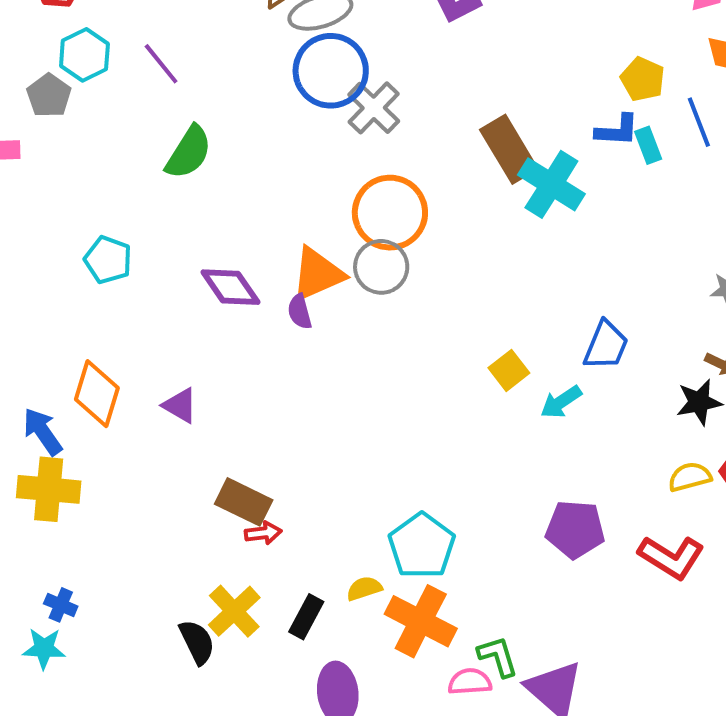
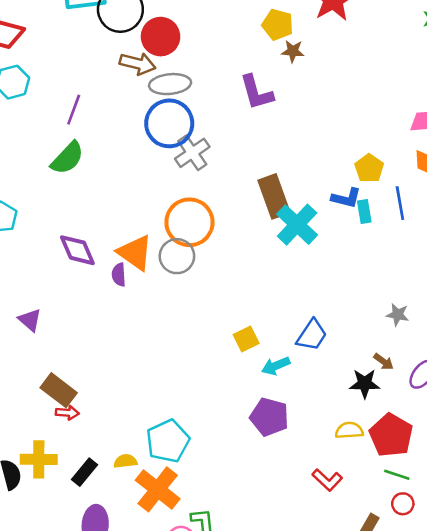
purple line: (161, 64) -> (74, 110), moved, turned 48
orange triangle: (317, 274) -> (135, 253), turned 48
purple pentagon: (575, 529) -> (269, 417), moved
red L-shape: (671, 557) -> (327, 480), size x0.7
yellow cross: (234, 611) -> (39, 459), turned 32

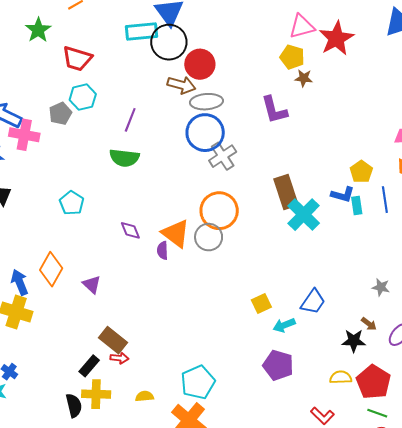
green semicircle: (67, 158) -> (124, 158), turned 52
purple diamond: (77, 250) -> (130, 230), size x0.7
yellow semicircle: (125, 461) -> (145, 396), moved
black rectangle: (84, 472) -> (89, 366), moved

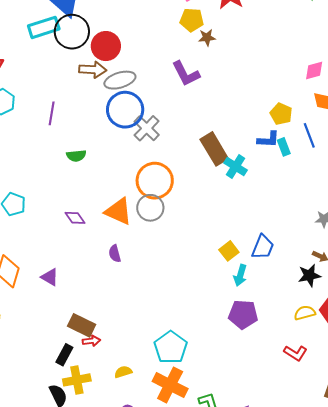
green semicircle: (124, 158) -> (76, 156), moved, size x0.7
cyan cross: (304, 215) -> (236, 167), size x0.7
purple semicircle: (163, 250) -> (115, 254), moved
yellow square: (261, 303) -> (229, 251), moved
cyan arrow: (284, 325) -> (240, 275), turned -40

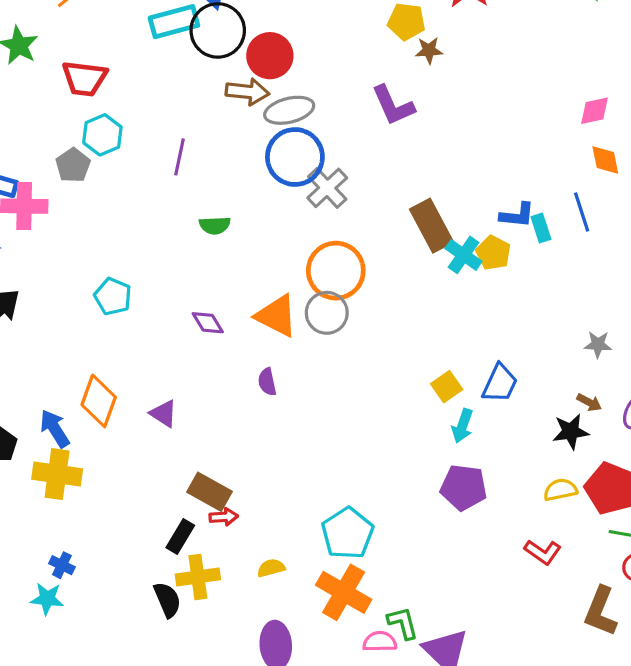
yellow pentagon: (281, 114) -> (493, 253), moved

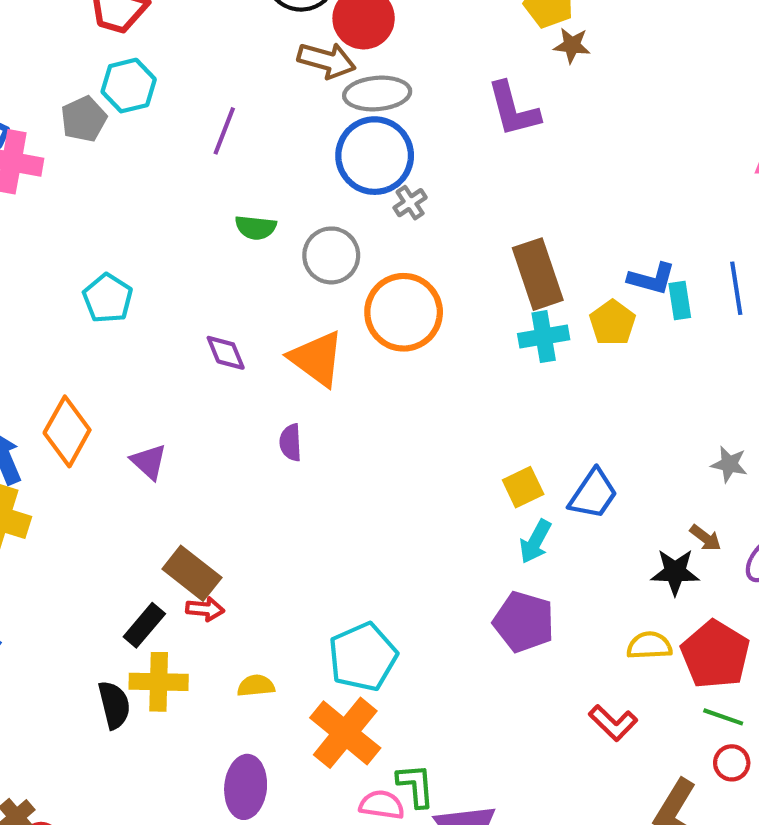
gray cross: (327, 188) -> (410, 203), size x0.6
cyan cross: (464, 255) -> (544, 337), moved, turned 36
gray circle: (327, 313) -> (331, 255), moved

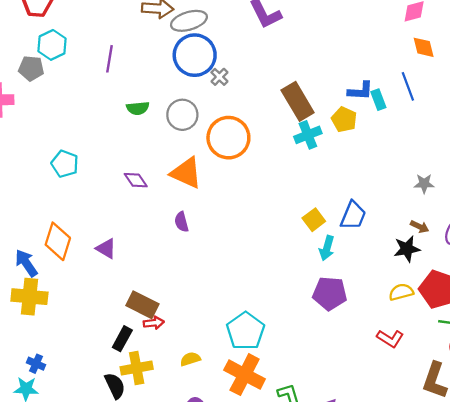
gray pentagon: (84, 119) -> (31, 68), turned -30

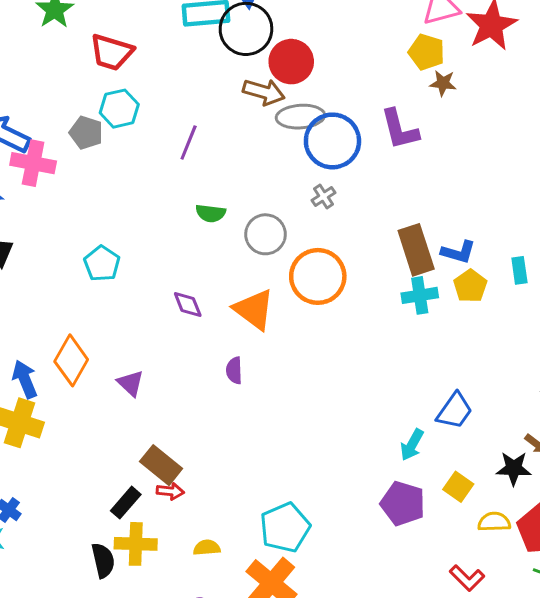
blue circle: (195, 55) -> (332, 141), moved
blue L-shape: (360, 91) -> (458, 252), moved
yellow square: (314, 220) -> (458, 487), moved, turned -30

